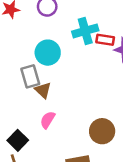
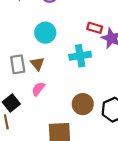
cyan cross: (85, 31) -> (80, 56), moved
gray rectangle: (30, 76) -> (18, 64), moved

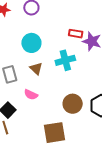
brown triangle: (37, 64) -> (36, 69), moved
pink semicircle: (38, 89) -> (31, 95), turned -96

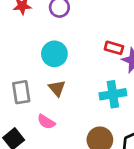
cyan cross: (65, 60) -> (113, 94), moved

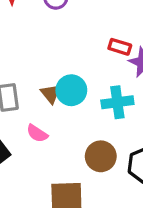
cyan circle: (54, 54) -> (71, 90), moved

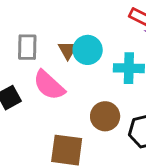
pink semicircle: (37, 133) -> (49, 85), size x1.6

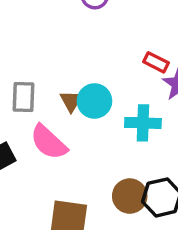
brown circle: (105, 116) -> (130, 196), moved

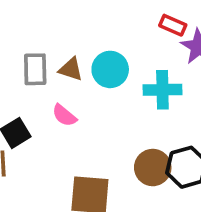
brown triangle: (71, 101) -> (71, 69), moved, turned -40
pink semicircle: (49, 142) -> (64, 115), size x0.6

